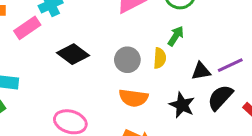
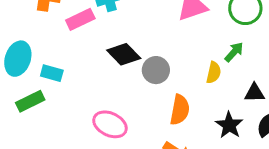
gray circle: (127, 60) -> (156, 70), moved
orange semicircle: (133, 98) -> (180, 110), turned -96

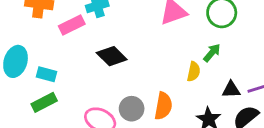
gray circle: (156, 70) -> (132, 109), moved
green rectangle: (30, 101) -> (44, 102), moved

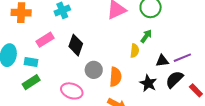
pink rectangle: (72, 25) -> (45, 40), moved
black diamond: (112, 56) -> (76, 45), turned 70
gray circle: (132, 109) -> (94, 70), moved

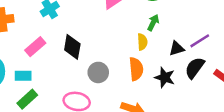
orange semicircle: (115, 77) -> (136, 69), moved

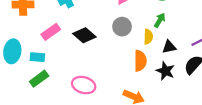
black diamond: (72, 47) -> (84, 35), turned -65
black triangle: (177, 48) -> (169, 47), moved
gray circle: (98, 72) -> (122, 27), moved

